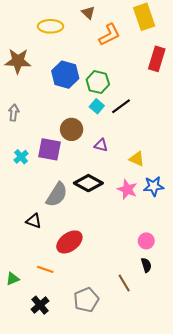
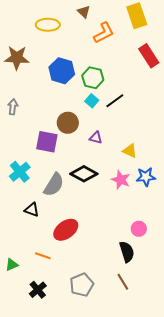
red rectangle: (157, 59) -> (149, 56), turned -50
cyan cross: (21, 157) -> (20, 172), moved, size x1.5
black semicircle: (146, 265) -> (127, 252), moved, size x1.5
brown line: (124, 283) -> (123, 282), moved

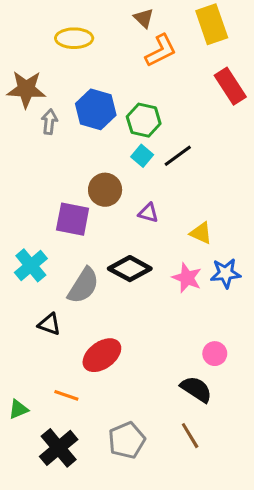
brown triangle: (84, 12) -> (144, 18), moved
gray arrow: (13, 107) -> (49, 122), moved
black semicircle: (127, 252) -> (196, 389), turned -40
black cross: (38, 290) -> (59, 448), size x1.4

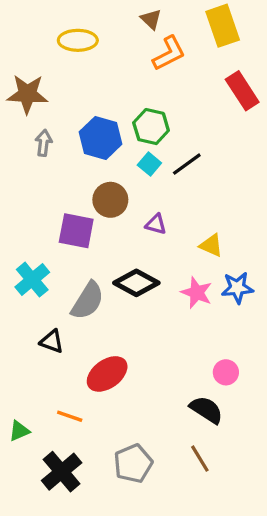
blue hexagon: (96, 109) -> (101, 138), moved
gray arrow: (49, 122) -> (44, 143), moved

